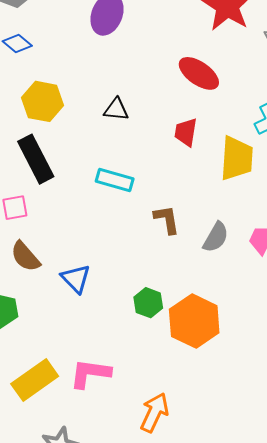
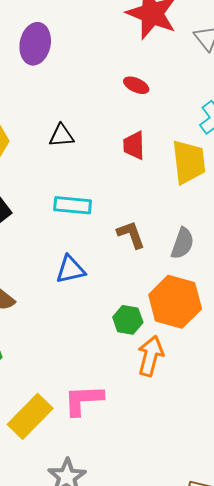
red ellipse: (199, 73) -> (136, 85), size x0.6
blue triangle: (76, 279) -> (70, 269), moved, turned -48
orange hexagon: (194, 321) -> (175, 302), moved
orange arrow: (154, 412) -> (150, 356), moved

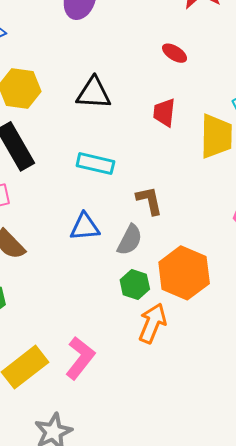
black triangle: (61, 136) -> (94, 93), size x1.4
gray semicircle: (182, 243) -> (130, 240), moved
pink L-shape: (83, 400) -> (80, 358), turned 123

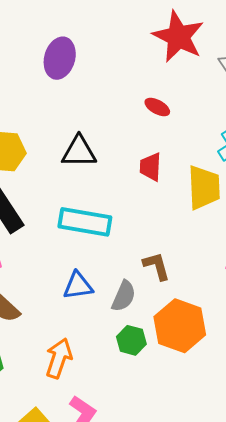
cyan rectangle: (95, 164) -> (85, 222), size x1.4
brown L-shape: (149, 200) -> (157, 266), moved
orange arrow: (152, 323) -> (59, 358), moved

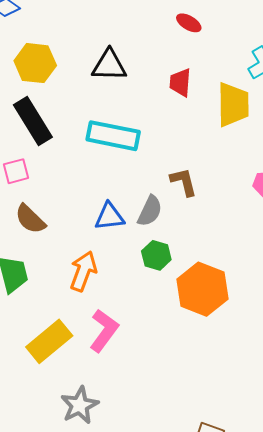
blue triangle: (78, 286) -> (109, 217), moved
orange hexagon: (180, 326) -> (202, 289), moved

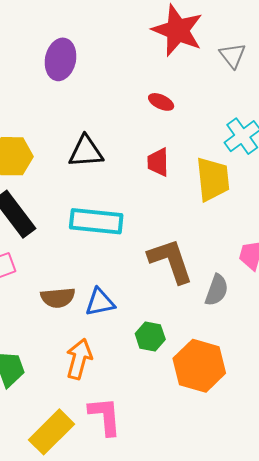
brown L-shape: (184, 182) -> (171, 261), size x1.6
gray semicircle: (150, 211) -> (217, 290), moved
brown semicircle: (30, 219) -> (58, 298), moved, turned -44
pink L-shape: (104, 331) -> (105, 416), turned -36

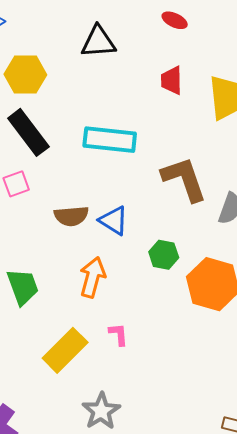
black triangle: (86, 152) -> (98, 42), moved
blue triangle: (100, 302) -> (114, 221), turned 44
pink L-shape: (105, 416) -> (118, 334), size x0.6

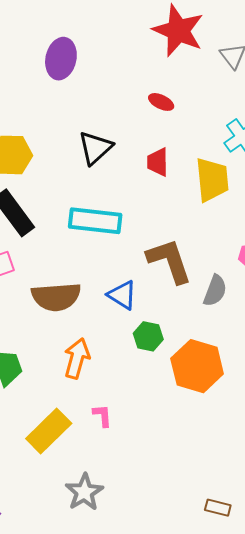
black triangle: (98, 42) -> (95, 148), moved, turned -39
brown semicircle: (71, 216) -> (56, 297), size x1.4
blue triangle: (114, 221) -> (122, 295), moved

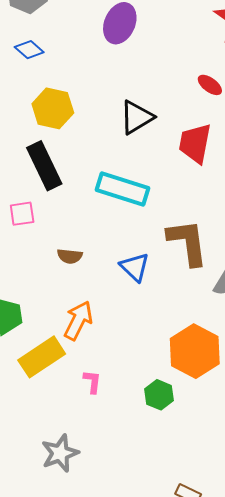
red trapezoid: (158, 162) -> (195, 143), size x1.4
brown semicircle: (56, 297) -> (70, 256), size x0.5
green hexagon: (148, 336) -> (159, 395), moved
yellow rectangle: (49, 431) -> (42, 357), moved

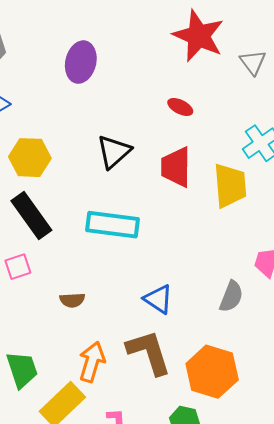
brown L-shape: (188, 242) -> (149, 352), moved
blue triangle: (135, 267) -> (158, 299), moved

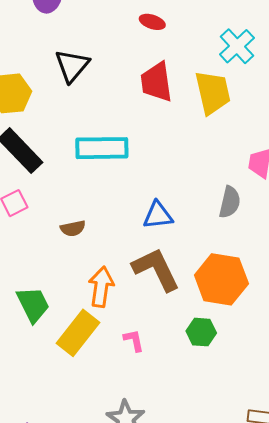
black triangle: (114, 152) -> (72, 66), moved
blue triangle: (158, 299) -> (158, 215), turned -32

